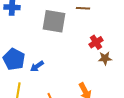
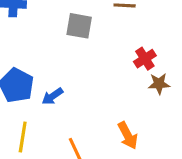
gray square: (54, 21) -> (79, 26), size x0.7

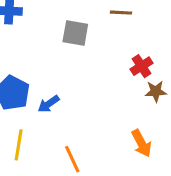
orange arrow: (128, 135) -> (142, 143), moved

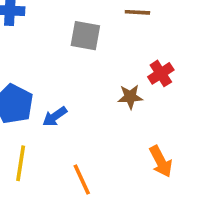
brown star: (156, 91) -> (130, 97), moved

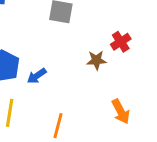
orange line: (82, 179) -> (58, 126), turned 40

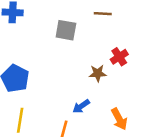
blue arrow: (37, 76) -> (81, 106), moved

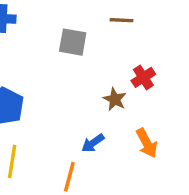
brown star: (98, 73) -> (115, 99), turned 30
orange arrow: (119, 119) -> (147, 143), moved

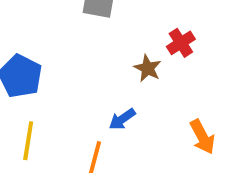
orange arrow: (147, 143) -> (202, 137), moved

